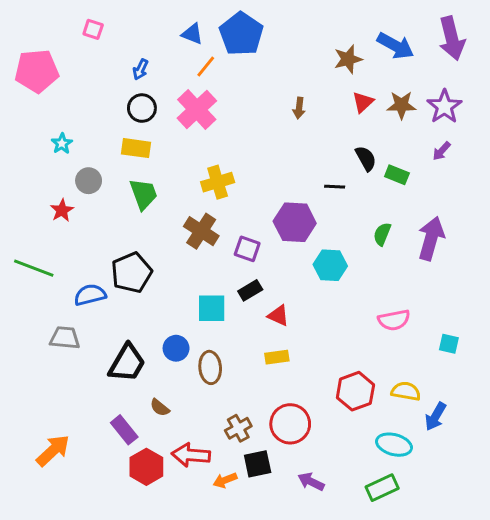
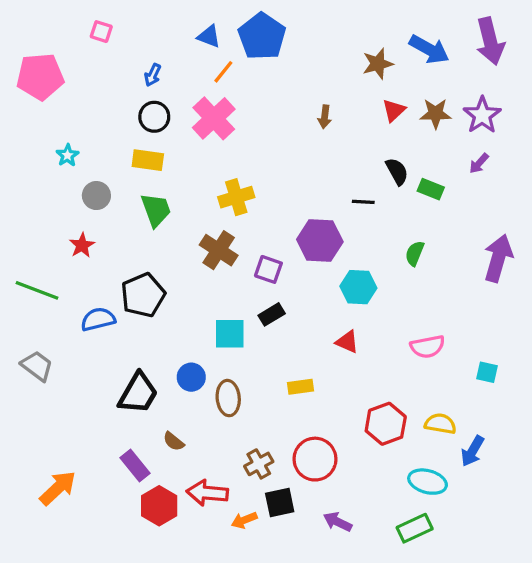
red star: (62, 210) -> (82, 245), moved
purple arrow: (431, 239) -> (498, 258), moved
red triangle: (278, 316) -> (347, 342), moved
gray trapezoid: (65, 338) -> (37, 366), moved, turned 32

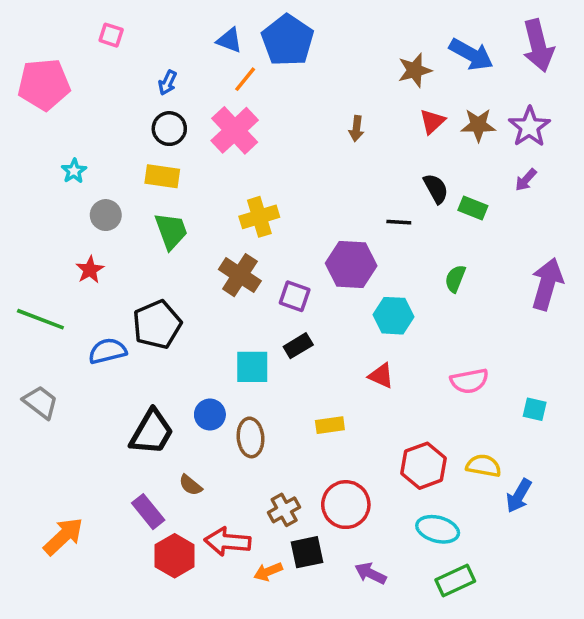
cyan ellipse: (428, 482) -> (438, 529), moved

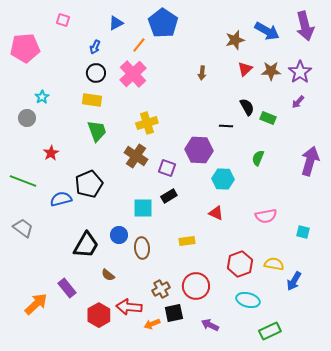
blue triangle: (229, 40) -> (116, 23), moved, turned -49
gray circle: (106, 215) -> (27, 118), moved
purple rectangle: (148, 512) -> (67, 288), moved
green rectangle: (455, 580) -> (270, 331), moved

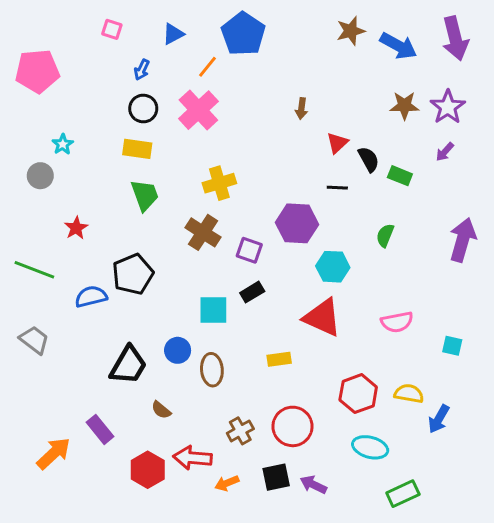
pink square: (63, 20) -> (112, 29), moved
brown star: (235, 40) -> (351, 31), moved
red triangle: (245, 69) -> (337, 143), moved
red triangle: (216, 213) -> (322, 317), size x1.8
black square: (174, 313) -> (276, 477), moved

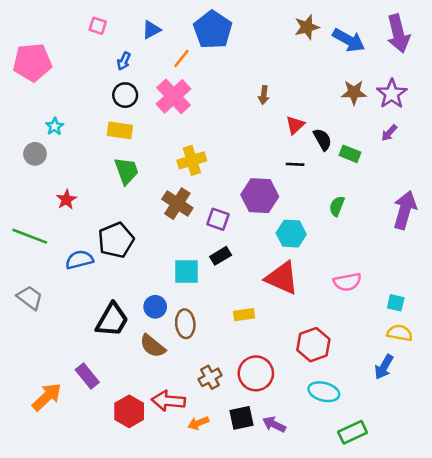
yellow semicircle: (409, 394) -> (400, 333), moved
brown semicircle: (161, 410) -> (153, 346), moved, size x1.5

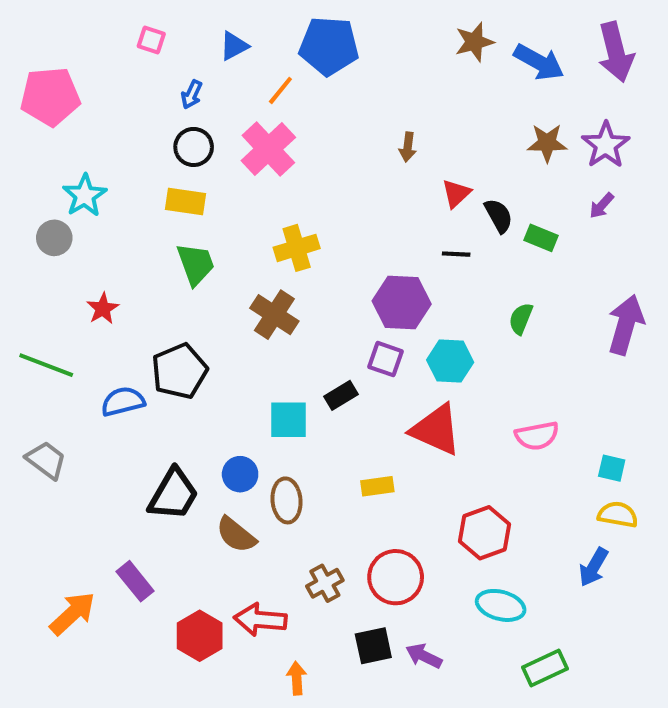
blue pentagon: (213, 30) -> (329, 46), turned -30
cyan star: (55, 126) -> (85, 195), size x1.5
purple square: (218, 219) -> (385, 359), moved
orange arrow: (198, 423) -> (297, 678), moved, turned 108

